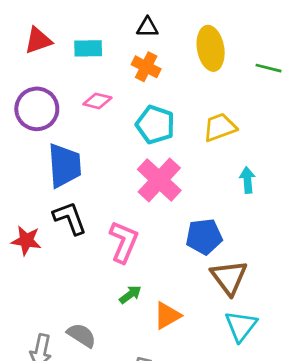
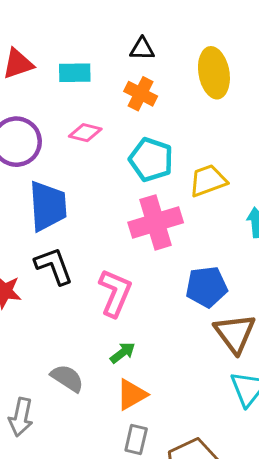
yellow trapezoid: (220, 127) -> (208, 181), moved
pink cross: (159, 180) -> (156, 222), turned 30
orange triangle: (167, 316) -> (132, 395), moved
gray semicircle: (82, 335) -> (67, 378), moved

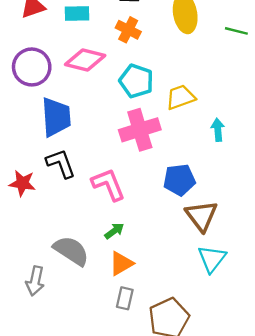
pink diamond: (85, 133) -> (85, 60), size x1.6
pink L-shape: (115, 293) -> (108, 184), turned -45
gray semicircle: (67, 378) -> (71, 251), size x1.4

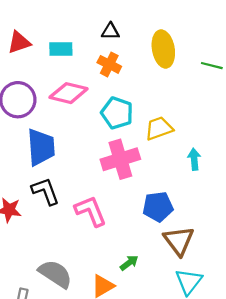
green arrow: (114, 231) -> (129, 263), moved

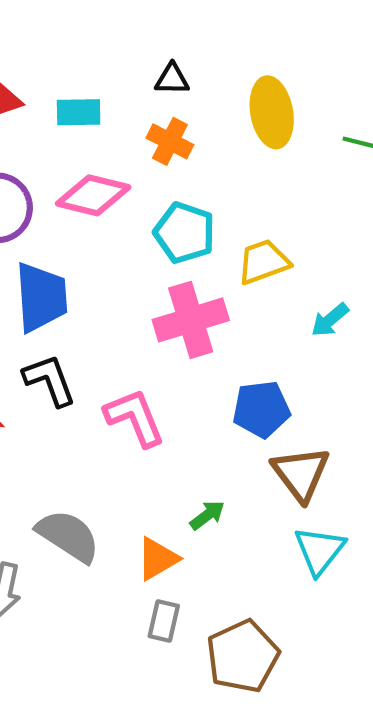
cyan arrow: (194, 159) -> (330, 320), turned -125

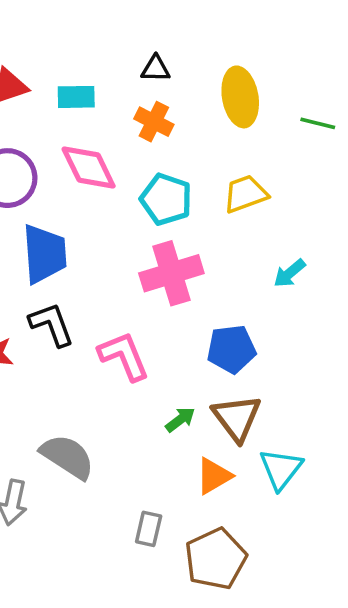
pink diamond: (93, 195) -> (89, 167), turned 50
yellow trapezoid: (263, 262) -> (245, 194), moved
brown triangle: (301, 474) -> (237, 418), moved
green arrow: (207, 515) -> (180, 420), moved
orange triangle: (157, 559) -> (214, 476), moved

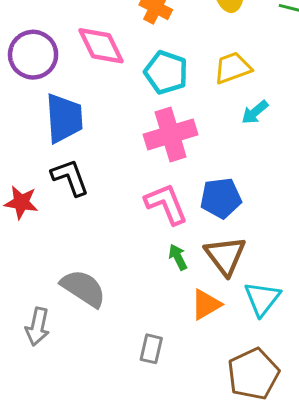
cyan arrow: (290, 273) -> (255, 112), moved
pink L-shape: (124, 356) -> (166, 204), moved
green arrow: (180, 420) -> (178, 257), turned -80
brown pentagon: (216, 559) -> (253, 374), moved

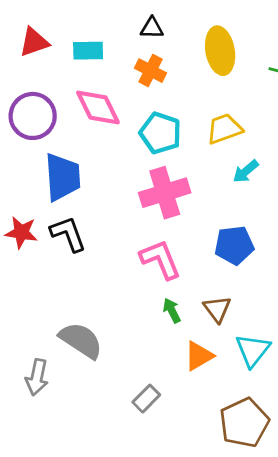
blue pentagon: (221, 198) -> (234, 245), moved
red star: (21, 202) -> (21, 232), moved
brown triangle: (225, 256) -> (217, 309), size x0.7
gray rectangle: (151, 349) -> (146, 399), turned 32

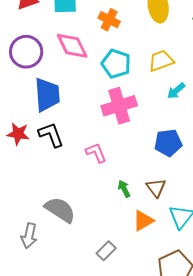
pink L-shape: (160, 259) -> (96, 153), moved, size x0.7

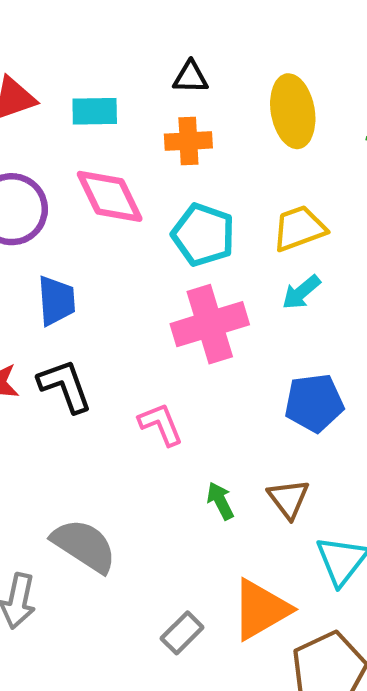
orange cross: (109, 20) -> (188, 141), turned -30
cyan arrow: (176, 91) -> (301, 292), moved
blue trapezoid: (47, 95) -> (56, 301), size x0.7
orange triangle: (143, 221) -> (261, 609), moved, size x1.4

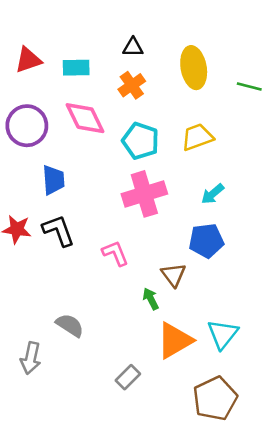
orange cross: (188, 141) -> (132, 85), turned -32
cyan arrow: (301, 292) -> (213, 194), moved
brown triangle: (288, 499) -> (173, 275), moved
gray semicircle: (84, 546) -> (70, 325), size x0.7
orange triangle: (261, 609) -> (175, 340), moved

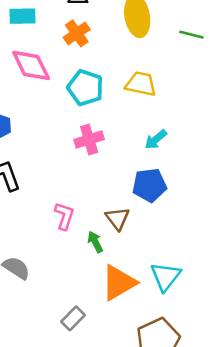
yellow trapezoid: (197, 137) -> (141, 84), turned 32
pink cross: (144, 194) -> (89, 139), size x0.7
pink L-shape: (115, 253) -> (64, 216), moved, turned 40

